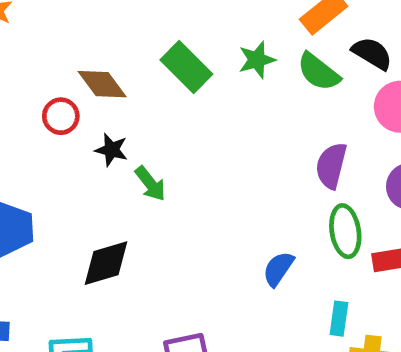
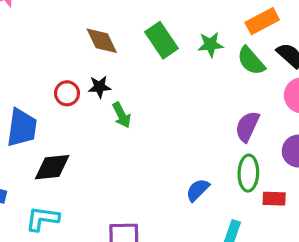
red circle: (61, 116) -> (67, 93), moved
black star: (111, 150) -> (99, 87), turned -30
black diamond: (106, 263) -> (52, 167), moved

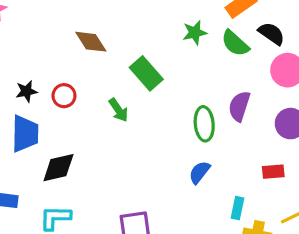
green rectangle: (161, 40) -> (146, 73), moved
black star: (99, 87) -> (26, 91), moved
green ellipse: (248, 173) -> (204, 124), moved

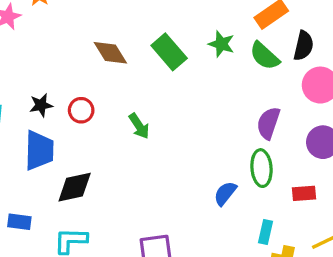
green star: (195, 33) -> (221, 44), turned 30
black semicircle: (272, 34) -> (304, 46), turned 68
green rectangle: (146, 73) -> (169, 52), moved
green ellipse: (204, 124) -> (261, 168), moved

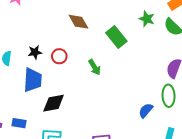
green rectangle: (169, 52) -> (116, 37), moved

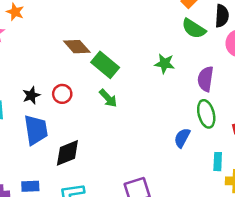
green star: (147, 19) -> (165, 64), moved
green rectangle: (116, 37) -> (105, 65), moved

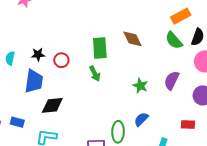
brown diamond: (77, 47) -> (133, 39), moved
green star: (165, 64) -> (140, 86), moved
green rectangle: (105, 65) -> (100, 48), turned 30
green ellipse: (206, 114) -> (118, 132), moved

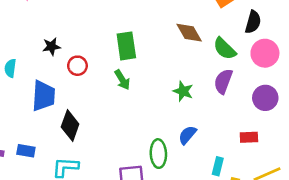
brown diamond: (133, 39) -> (189, 33), moved
green semicircle: (174, 40) -> (225, 49), moved
black star: (38, 55) -> (51, 47), moved
black diamond: (52, 105) -> (70, 125), turned -60

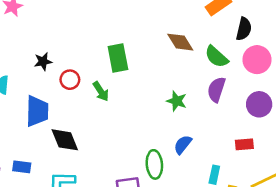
green arrow: (122, 80) -> (101, 91), moved
black diamond: (70, 125) -> (65, 140), turned -40

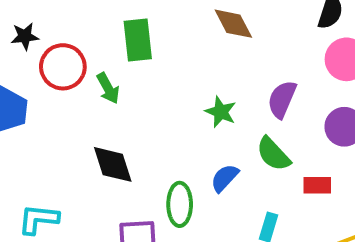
green semicircle: (216, 57) -> (273, 154), moved
red circle: (70, 80) -> (63, 67), size x1.5
black diamond: (65, 140) -> (113, 164), moved

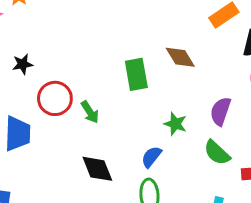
black star: (25, 36) -> (23, 64), moved
green rectangle: (138, 40) -> (136, 74), moved
blue semicircle: (225, 178) -> (151, 157), moved

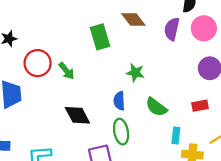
purple semicircle: (221, 111) -> (172, 29), moved
green semicircle: (217, 153) -> (156, 107), moved
blue semicircle: (151, 157) -> (119, 101), turned -36

